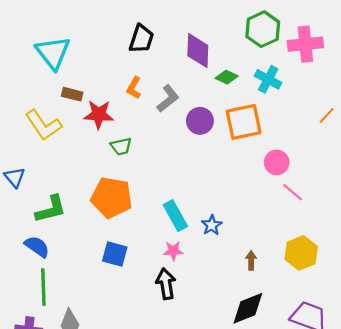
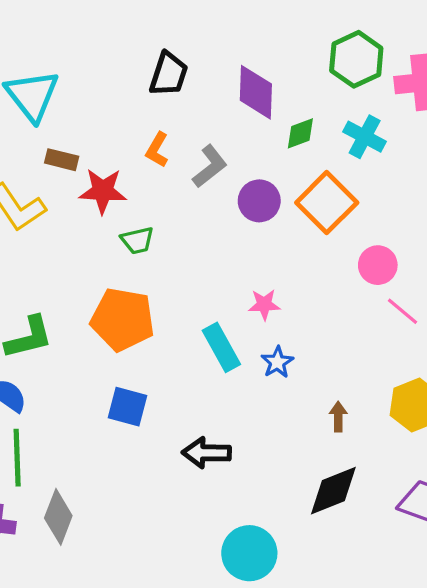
green diamond: (227, 77) -> (300, 133), turned -45
orange square: (244, 122) -> (327, 203), turned -33
pink star: (173, 251) -> (264, 305), moved
black arrow: (166, 284) -> (207, 453), turned -80

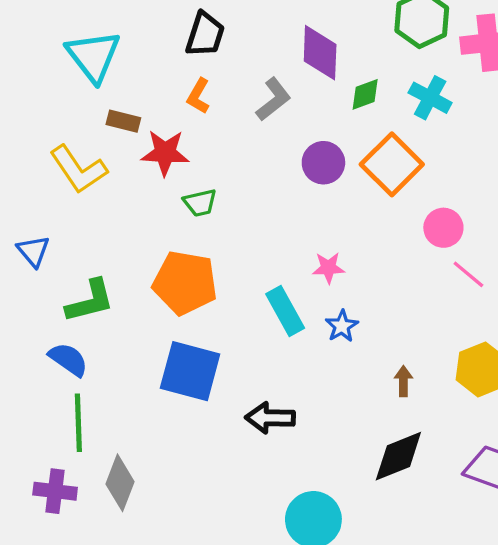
black trapezoid: (169, 74) -> (205, 34), moved
orange L-shape: (157, 150) -> (198, 96), moved
gray L-shape: (210, 166) -> (273, 99), moved
blue square: (128, 407) -> (190, 371), size x1.5

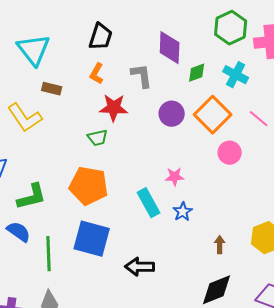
gray L-shape: (273, 99) -> (142, 76), turned -60
red star: (165, 153) -> (114, 108), moved
pink circle: (443, 228) -> (230, 153), moved
pink line: (468, 274) -> (259, 119), moved
green line: (78, 423) -> (49, 254), moved

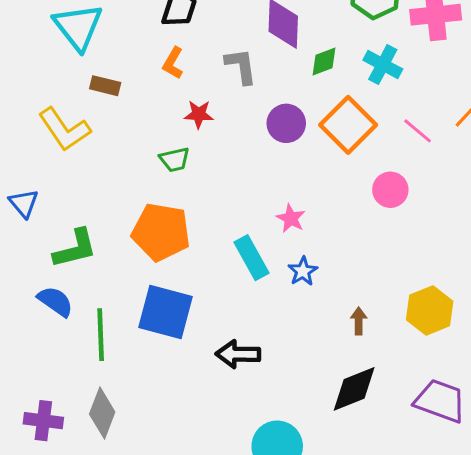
red star: (114, 108) -> (199, 114), size x0.7
pink circle: (230, 153) -> (390, 190), moved
pink star: (175, 177) -> (291, 218), turned 30

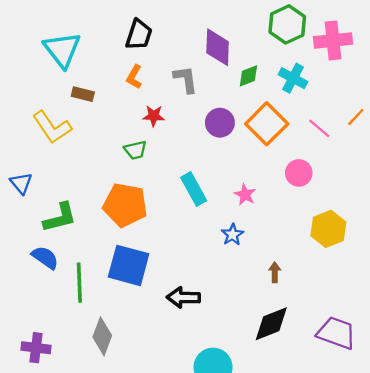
pink star: (291, 218) -> (245, 195), moved
cyan rectangle: (252, 258) -> (194, 189), moved
yellow hexagon: (430, 310) -> (328, 229), moved
gray diamond: (102, 413) -> (102, 336), moved

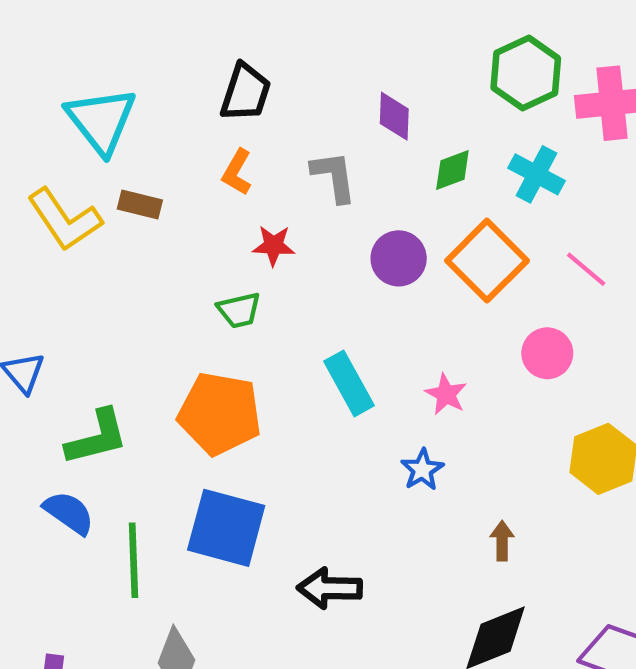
purple diamond: (218, 47) -> (394, 116), size x0.7
yellow L-shape: (52, 127) -> (64, 220), moved

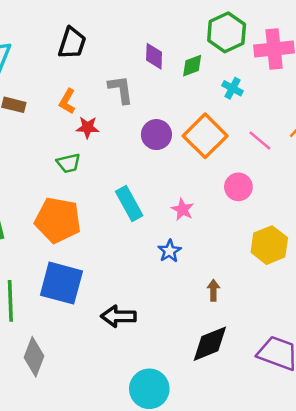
green diamond: (452, 170) -> (192, 66), moved
orange L-shape: (237, 172) -> (67, 101), moved
cyan cross: (537, 174) -> (232, 88), size x0.7

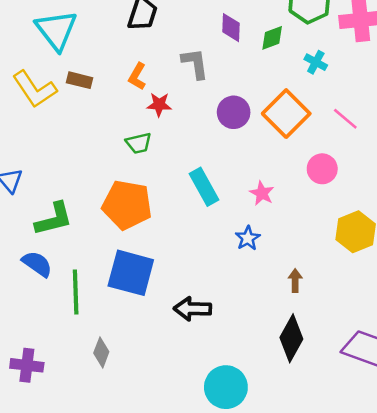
black diamond: (210, 344) -> (291, 338), turned -39
gray diamond: (34, 357) -> (101, 352), size x0.7

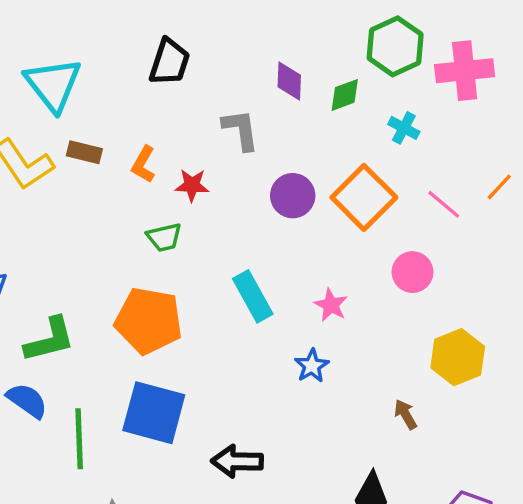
orange L-shape: (137, 76) -> (143, 164), moved
brown arrow: (295, 281) -> (406, 414), moved, turned -30

